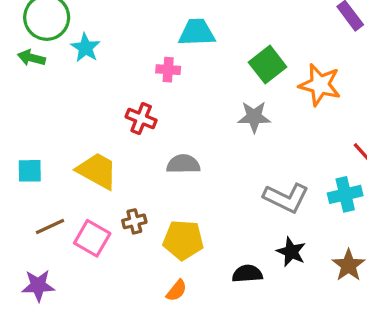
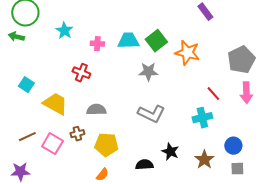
cyan trapezoid: (197, 33) -> (128, 41), moved
cyan star: (85, 48) -> (64, 31), moved
gray semicircle: (183, 164) -> (96, 110), moved
cyan square: (30, 171) -> (26, 85), moved, turned 35
gray L-shape: (286, 198) -> (151, 114), moved

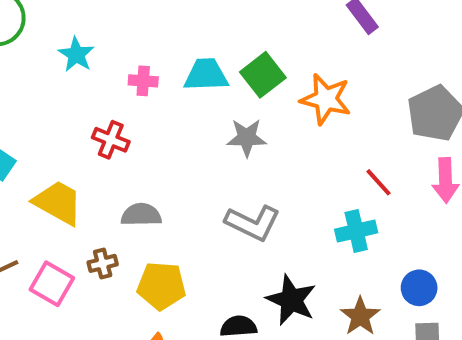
black star: (170, 152) -> (291, 300), size x1.4

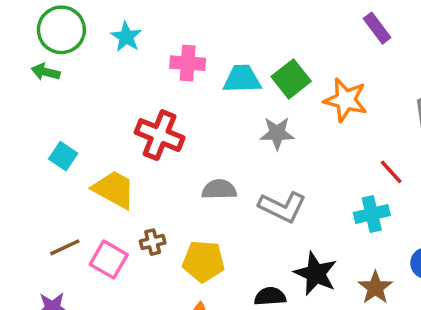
cyan star: (76, 55) -> (126, 37), moved
pink cross: (143, 81) -> (188, 63), moved, size x1.4
red cross: (111, 140) -> (160, 135), size x1.5
gray semicircle: (141, 215) -> (219, 189), moved

